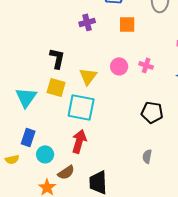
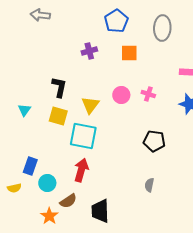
cyan triangle: (26, 97) -> (24, 110), moved, size x0.6

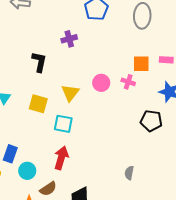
orange square: (129, 53) -> (141, 64), moved
black L-shape: (59, 87) -> (39, 62), moved
cyan square: (83, 136) -> (63, 124), size x0.7
black pentagon: (154, 141) -> (151, 121), moved

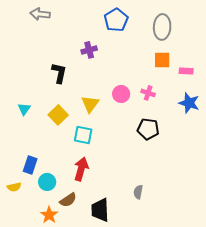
orange square: (141, 64) -> (162, 60), moved
yellow square: (38, 104) -> (58, 115), turned 30
black pentagon: (151, 121) -> (148, 129), moved
gray semicircle: (129, 173) -> (138, 192), moved

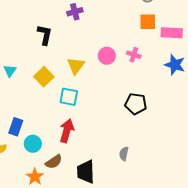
pink rectangle: (186, 71) -> (172, 33), size x1.5
black pentagon: (148, 129) -> (136, 104), moved

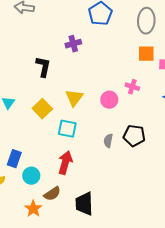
pink circle: (107, 56) -> (109, 100), moved
gray semicircle: (124, 154) -> (108, 141), moved

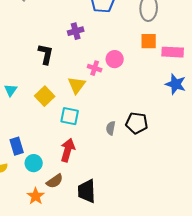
pink cross: (132, 87) -> (95, 68), moved
pink circle: (109, 100) -> (115, 59), moved
blue rectangle: (14, 159) -> (17, 146), turned -36

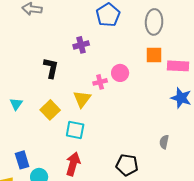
pink cross: (95, 68) -> (100, 82), turned -32
black pentagon: (137, 123) -> (127, 165), moved
gray semicircle: (111, 128) -> (164, 142), moved

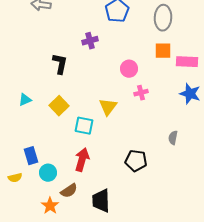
pink cross: (100, 82) -> (141, 93), moved
yellow triangle: (82, 99) -> (108, 107), moved
cyan triangle: (16, 104) -> (25, 100), turned 32

